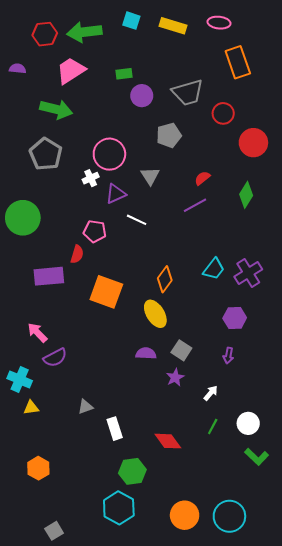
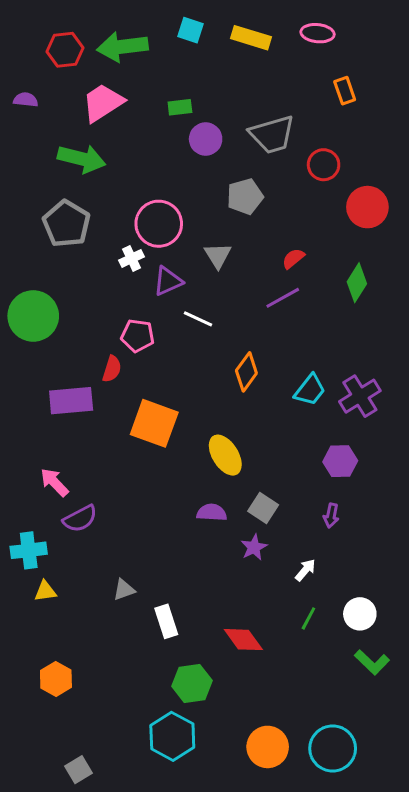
orange rectangle: (238, 62) -> (345, 91), size x0.6
orange diamond: (165, 279) -> (246, 372), moved
cyan cross: (20, 380) -> (29, 550), turned -30

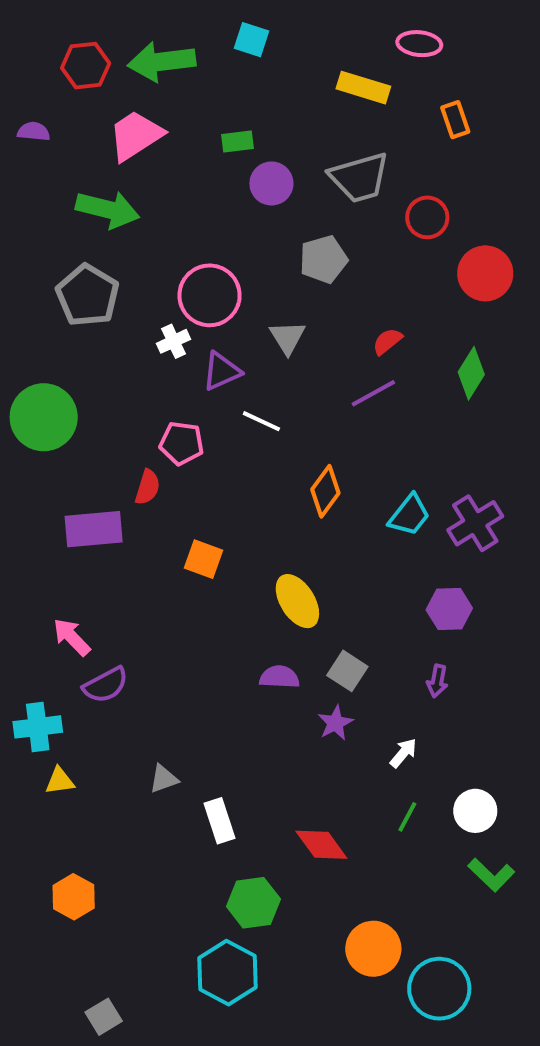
yellow rectangle: (251, 38) -> (363, 88), moved
orange square: (154, 423) -> (204, 559), size x0.6
orange circle: (268, 747) -> (373, 949), moved

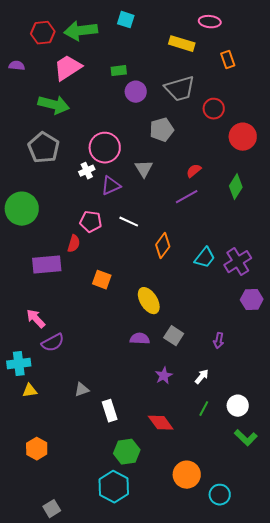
white line: (261, 421) -> (129, 222), moved
purple hexagon: (449, 609) -> (252, 300), moved
purple star: (335, 723) -> (164, 376), moved
cyan circle: (439, 989) -> (220, 495), size x0.7

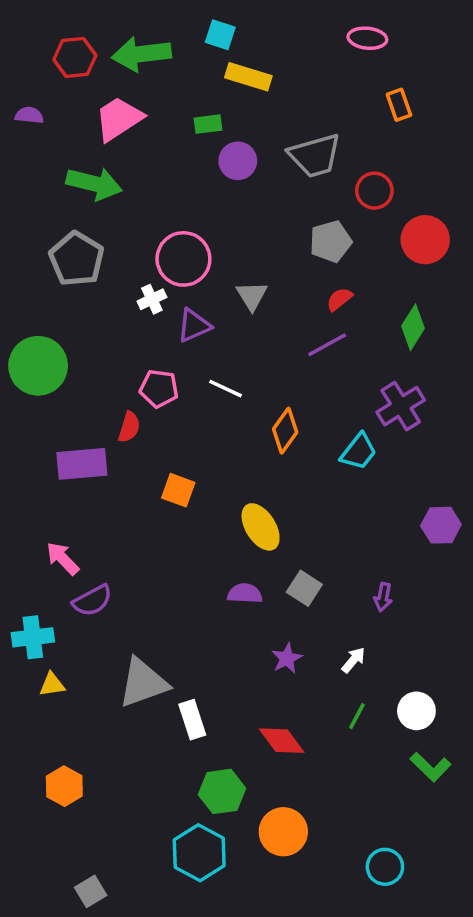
yellow rectangle: (182, 44) -> (248, 77), moved
gray pentagon: (162, 130) -> (331, 241), moved
purple cross: (238, 262) -> (401, 406), moved
gray triangle: (82, 390) -> (143, 683), size x2.0
orange circle: (187, 475) -> (283, 832), moved

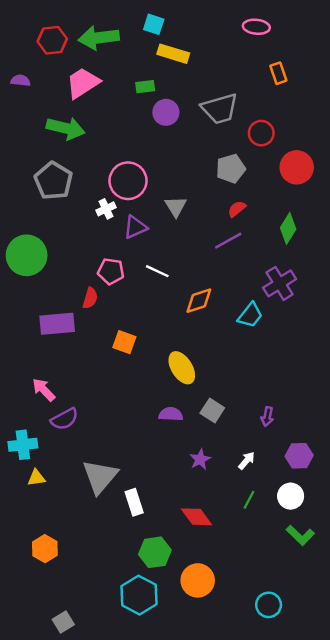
orange diamond: (285, 431) -> (199, 301), turned 36
purple hexagon: (441, 525) -> (299, 456), moved
gray triangle: (143, 683) -> (100, 477), turned -30

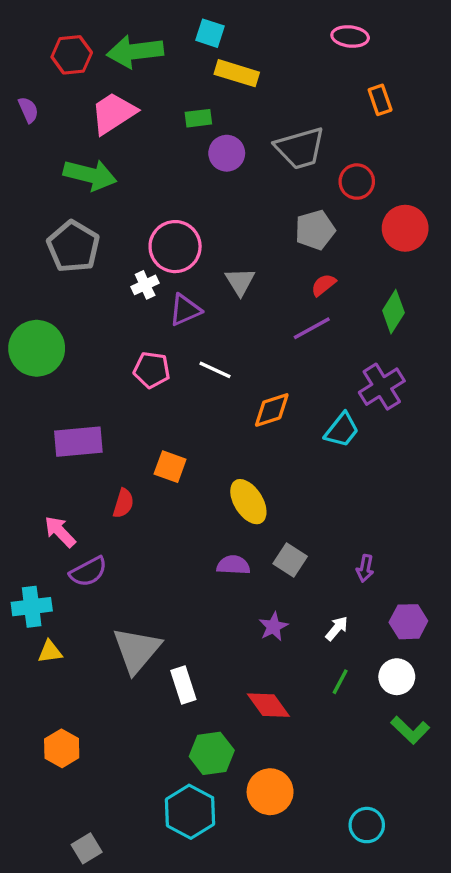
purple semicircle: (20, 81) -> (28, 110), turned 60
red semicircle: (90, 298) -> (123, 503), moved

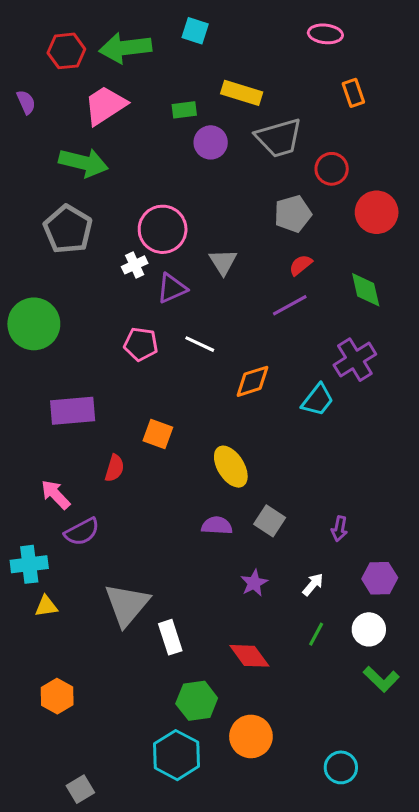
yellow rectangle: (237, 73) -> (242, 93), moved
green diamond: (393, 312) -> (366, 290), turned -45

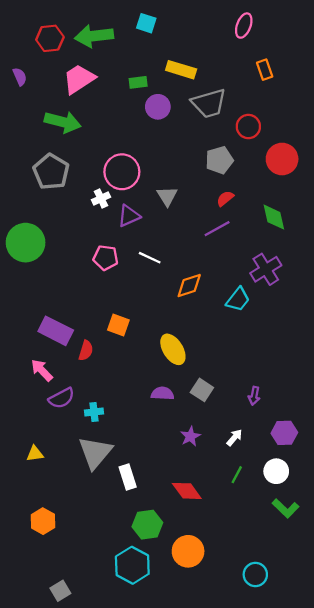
pink ellipse: (325, 34) -> (244, 26), turned -75
purple rectangle: (73, 411) -> (56, 331), moved, turned 32
cyan cross: (29, 564) -> (94, 412), moved, size x0.7

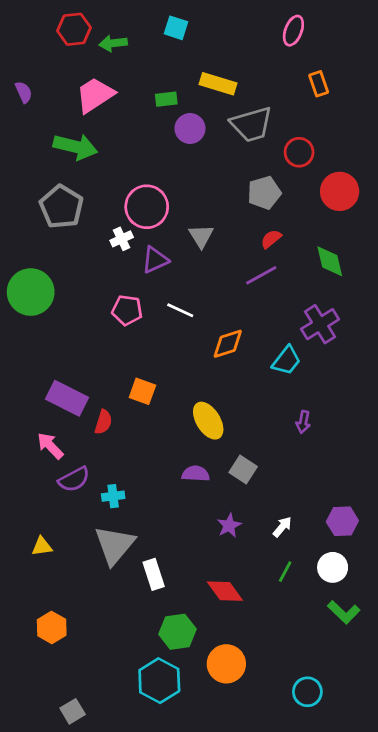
green arrow: (94, 36) -> (113, 43), size x0.6
red hexagon: (50, 38) -> (74, 29), moved
purple arrow: (254, 396) -> (303, 422), moved

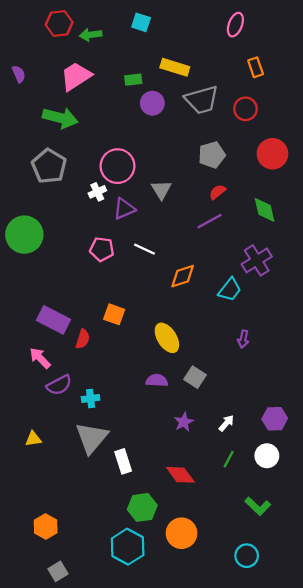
red circle: (299, 152) -> (246, 109), moved
green L-shape: (344, 612) -> (258, 506), moved
orange hexagon: (52, 627) -> (46, 526), moved

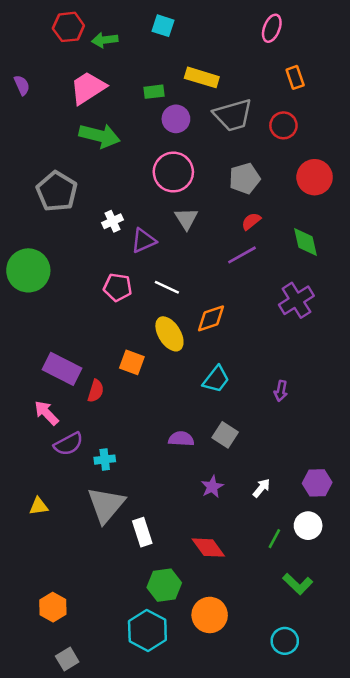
green arrow: (60, 118) -> (100, 136), moved
pink circle: (118, 166) -> (173, 172), moved
cyan trapezoid: (230, 290) -> (216, 379), moved
yellow ellipse: (167, 338) -> (169, 334), moved
green line: (229, 459) -> (274, 539), moved

